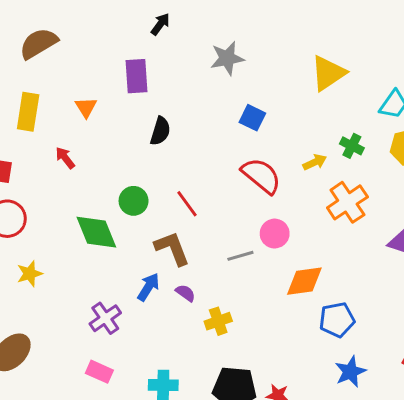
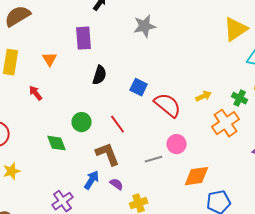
yellow triangle: (328, 73) -> (236, 29), moved
blue square: (252, 118) -> (139, 87), moved
green cross: (352, 146) -> (240, 98), moved
green diamond: (96, 232) -> (57, 143), size x0.7

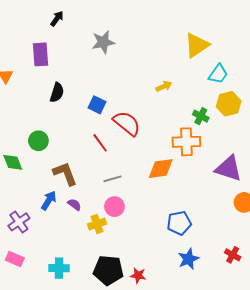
yellow arrow: (204, 96) -> (164, 86), moved
orange cross: (226, 123) -> (186, 142), turned 32
red line: (118, 124) -> (100, 143), moved
pink circle: (177, 144) -> (114, 207), moved
orange diamond: (197, 176) -> (161, 169), moved

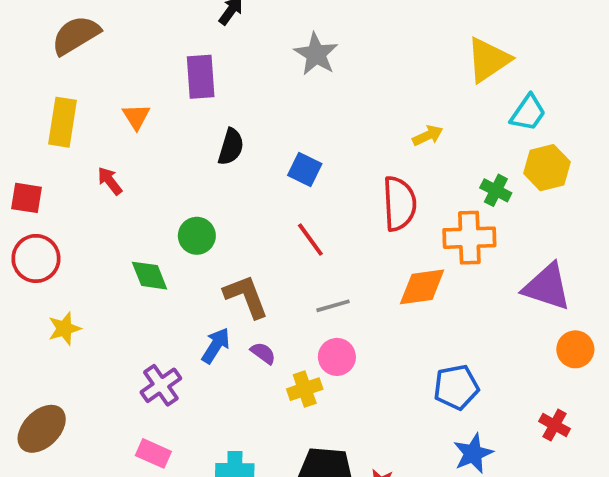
gray star: (103, 42) -> (316, 54), turned -30
red semicircle: (127, 123) -> (399, 204), moved, turned 48
red cross: (233, 255) -> (555, 425), moved

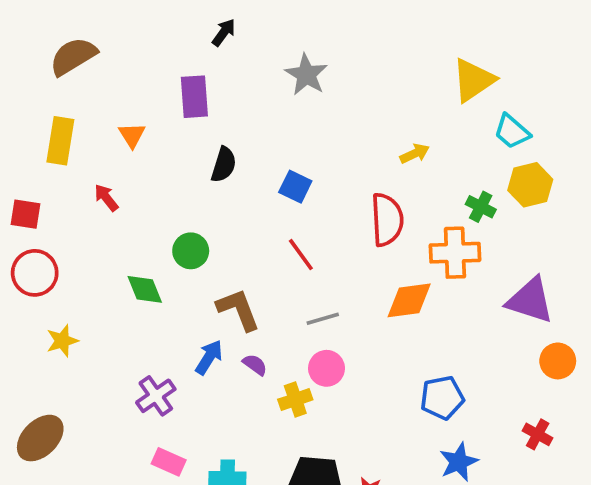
cyan trapezoid: (528, 113) -> (512, 132), turned 96
pink rectangle: (153, 453) -> (169, 462), moved

